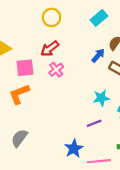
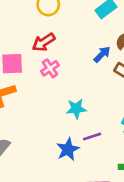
cyan star: (101, 98) -> (76, 109), moved
blue star: (74, 148) -> (68, 149), moved

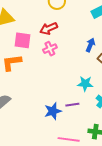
blue arrow: (102, 54) -> (90, 45), turned -32
cyan star: (76, 109) -> (85, 84), moved

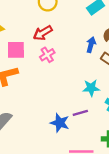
blue star: (53, 111) -> (60, 123), turned -30

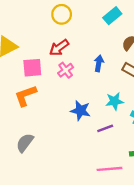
blue arrow: (91, 45) -> (99, 63), moved
blue star: (60, 123) -> (80, 111), moved

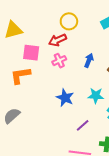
yellow circle: (62, 14) -> (69, 21), moved
purple line: (105, 128) -> (83, 125), moved, turned -32

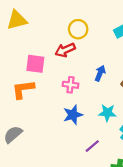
yellow triangle: (13, 30) -> (17, 20), moved
pink cross: (59, 61) -> (71, 85), moved, turned 32
blue star: (65, 98) -> (73, 115), turned 30

